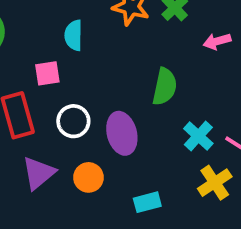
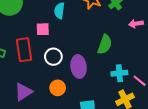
cyan cross: (198, 136) -> (119, 73), turned 35
purple triangle: (39, 173) -> (23, 92), moved

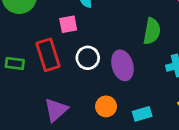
orange circle: (58, 88) -> (106, 106), moved

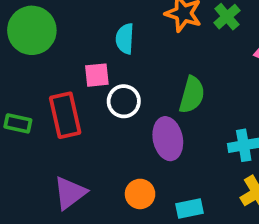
green semicircle: (152, 31) -> (192, 95), moved
white circle: (88, 58) -> (124, 101), moved

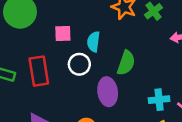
cyan semicircle: (125, 39) -> (94, 42), moved
pink square: (97, 75) -> (63, 34), moved

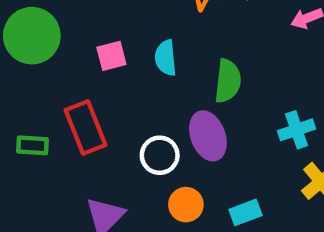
white circle: (79, 64) -> (160, 155), moved

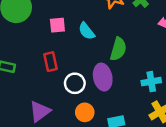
cyan semicircle: (166, 58) -> (87, 31), turned -42
red rectangle: (85, 127) -> (50, 62), moved, size x0.7

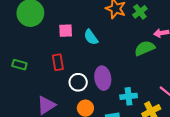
green semicircle: (118, 49) -> (145, 48), moved, turned -132
cyan cross: (151, 82) -> (129, 96), moved

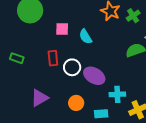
purple ellipse: (103, 78) -> (94, 76), turned -55
white circle: (78, 82) -> (72, 67), moved

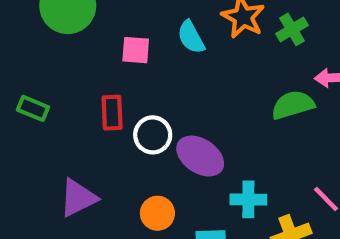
cyan semicircle: (85, 37) -> (191, 37), moved

